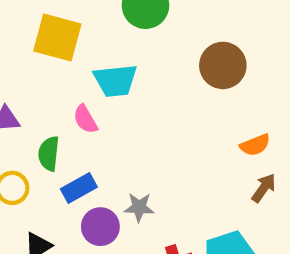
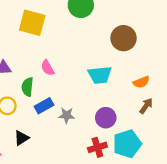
cyan trapezoid: (115, 80) -> (100, 75), moved
gray star: (139, 207) -> (67, 115), moved
purple circle: (100, 227) -> (106, 118), moved

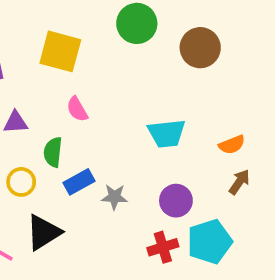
brown circle: (124, 38) -> (200, 48), moved
pink semicircle: (48, 68) -> (77, 109), moved
black triangle: (21, 138) -> (44, 232), size x1.5

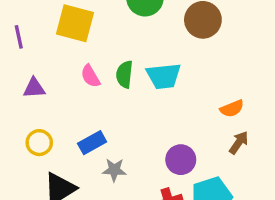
cyan trapezoid: (167, 133) -> (164, 76), moved
green semicircle: (53, 152) -> (124, 74), moved
gray star: (114, 197) -> (114, 170), moved

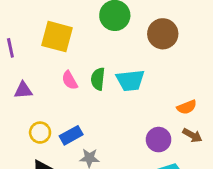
yellow circle: (39, 143) -> (40, 133), moved
brown arrow: (239, 143) -> (192, 135), turned 84
purple circle: (181, 160) -> (159, 140), moved

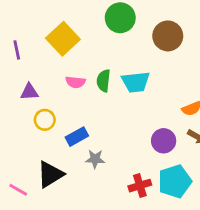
yellow square: (57, 37) -> (63, 39), turned 32
pink semicircle: (70, 80) -> (75, 82), turned -54
yellow circle: (40, 133) -> (45, 120), moved

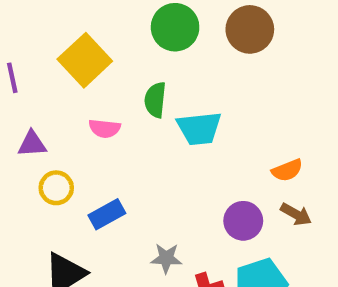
brown circle: (168, 36) -> (250, 29), moved
green semicircle: (103, 81) -> (155, 100), moved
gray star: (95, 159) -> (166, 258), moved

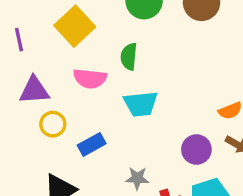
pink semicircle: (105, 128) -> (90, 78), size x1.4
cyan trapezoid: (199, 128) -> (141, 104), moved
purple triangle: (32, 144) -> (34, 90), size x1.4

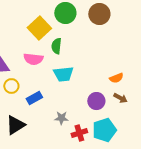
yellow square: (75, 26) -> (39, 28), moved

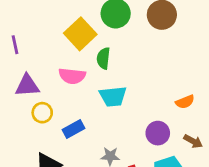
brown arrow: (120, 98) -> (193, 141), moved

